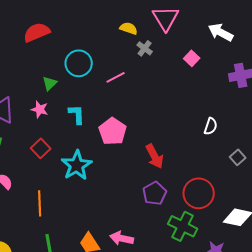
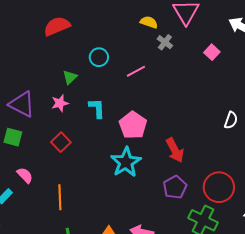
cyan circle: (79, 63) -> (99, 57), size x0.7
pink star: (40, 109) -> (60, 103), turned -30
cyan star: (77, 165) -> (126, 162), moved

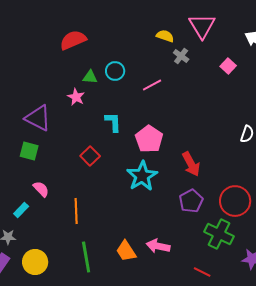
green triangle: (70, 77) -> (90, 77), moved, turned 49
pink star: (60, 103) -> (76, 97), moved, turned -30
red square: (61, 142) -> (90, 156), moved

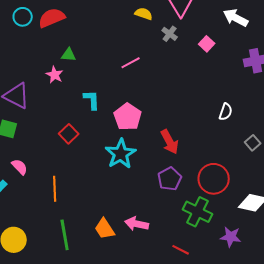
gray cross: (181, 56) -> (170, 34), moved
cyan circle: (115, 71) -> (23, 17), moved

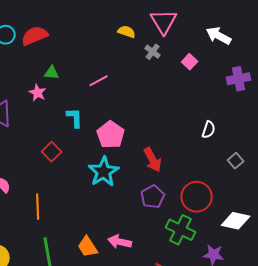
pink line: (131, 63) -> (99, 81), moved

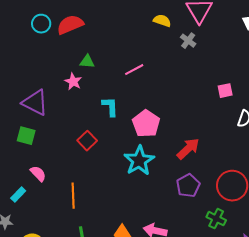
pink square: (190, 62) -> (225, 91), moved, turned 35
red arrow: (153, 160) -> (188, 149), turned -105
green cross: (181, 230) -> (216, 219), size x0.7

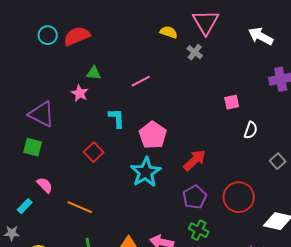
orange line: (73, 196) -> (80, 207), turned -65
green cross: (216, 219) -> (199, 230), moved

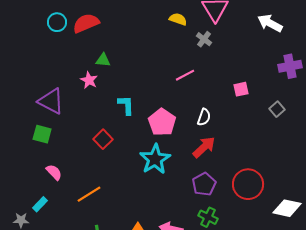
pink line: (141, 81) -> (185, 75), moved
white semicircle: (251, 130) -> (204, 117), moved
gray square: (278, 161) -> (277, 109), moved
cyan rectangle: (25, 206) -> (40, 204), moved
orange line: (80, 207) -> (89, 194), turned -55

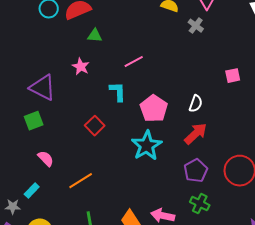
green triangle: (103, 60) -> (95, 36), moved
pink line: (185, 75) -> (134, 62), moved
green square: (42, 134) -> (34, 121), turned -36

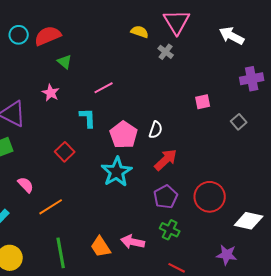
green triangle: (95, 36) -> (65, 62), turned 35
white semicircle: (196, 104) -> (156, 130), moved
pink semicircle: (46, 159) -> (26, 185), moved

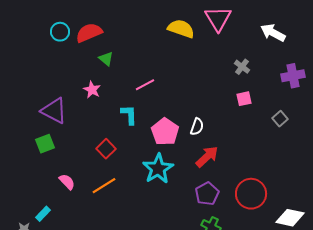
yellow semicircle: (140, 32) -> (181, 29), size x1.5
gray cross: (166, 52) -> (242, 67), moved
orange line: (51, 207) -> (104, 186), moved

